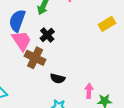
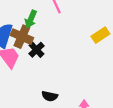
brown cross: (35, 58) -> (22, 37), moved

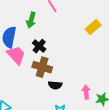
brown cross: (22, 37) -> (42, 67), moved

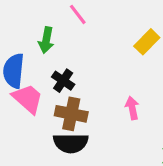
black semicircle: (55, 85) -> (71, 143), moved, size x1.5
pink arrow: (86, 92) -> (132, 108), moved

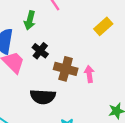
brown cross: (71, 114) -> (66, 69), moved

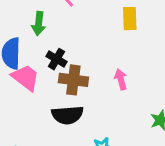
yellow rectangle: (103, 26) -> (130, 19), turned -42
brown cross: (66, 69) -> (73, 80), moved

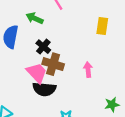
green arrow: (39, 24) -> (35, 18), turned 98
pink trapezoid: (26, 78) -> (37, 73), moved

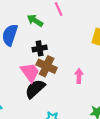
black cross: (43, 47) -> (40, 48), turned 32
black semicircle: (44, 89) -> (35, 89), turned 125

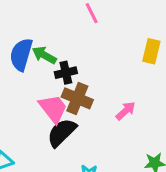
green arrow: (35, 21) -> (44, 55), moved
pink arrow: (79, 76) -> (126, 111), turned 48

